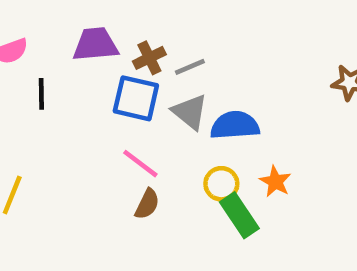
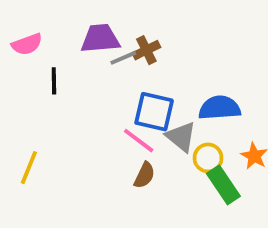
gray line: (190, 67) -> (123, 58), moved
blue square: (136, 98) -> (154, 112), moved
gray triangle: (190, 112) -> (181, 137), moved

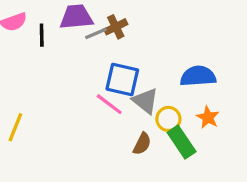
black line: (54, 81) -> (42, 35), moved
blue semicircle: (220, 108) -> (198, 76), moved
brown semicircle: (144, 175) -> (142, 144), moved

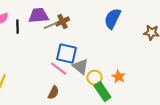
blue semicircle: (198, 76) -> (112, 19), moved, turned -60
brown semicircle: (142, 144) -> (53, 93), moved

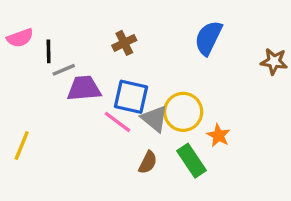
purple trapezoid: (38, 16) -> (84, 88), moved
gray line: (50, 26) -> (64, 70), moved
yellow circle: (94, 78) -> (183, 112), moved, size x1.5
brown semicircle: (53, 93) -> (148, 162), moved

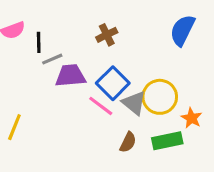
blue square: (131, 97) -> (113, 83), turned 32
green rectangle: (192, 161) -> (167, 141), turned -68

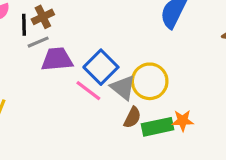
brown cross: (107, 35) -> (43, 17), moved
orange star: (192, 118) -> (183, 121), moved, turned -30
brown semicircle: (128, 142) -> (132, 117), moved

